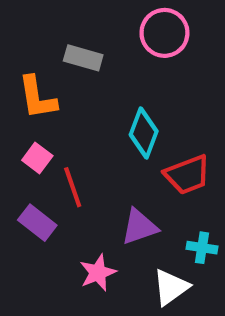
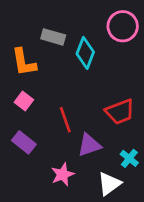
pink circle: (164, 33) -> (123, 26), moved
cyan diamond: (144, 133) -> (85, 53), moved
red line: (73, 187) -> (65, 120), moved
cyan cross: (202, 248) -> (129, 158), turned 30

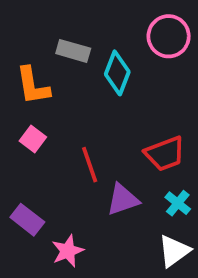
purple rectangle: (24, 142) -> (27, 220), moved
cyan cross: (129, 158) -> (178, 203), moved
pink star: (63, 174) -> (68, 251), moved
white triangle: (109, 184) -> (174, 251), moved

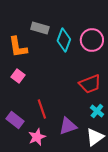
pink circle: (169, 36) -> (92, 40), moved
red line: (90, 165) -> (42, 109), moved
purple triangle: (123, 200) -> (68, 126), moved

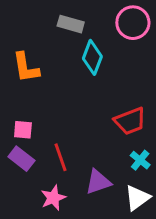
gray rectangle: (40, 28) -> (71, 24), moved
pink circle: (92, 40) -> (133, 23), moved
pink square: (18, 76) -> (23, 130), moved, turned -32
purple rectangle: (15, 120) -> (21, 159), moved

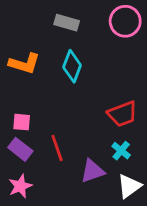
cyan diamond: (92, 57) -> (72, 66), moved
orange L-shape: (26, 68) -> (24, 63), turned -64
cyan cross: (140, 160) -> (121, 151), moved
pink star: (53, 198) -> (20, 186), moved

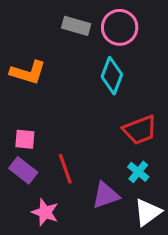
pink circle: (125, 21) -> (120, 27), moved
cyan diamond: (72, 66) -> (112, 76), moved
pink star: (20, 186) -> (45, 212), moved, turned -30

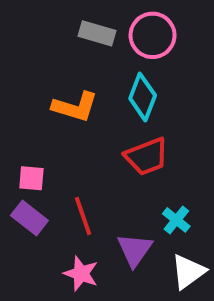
orange L-shape: (28, 72) -> (75, 107), moved
red trapezoid: (140, 130) -> (147, 156), moved
purple triangle: (106, 195) -> (135, 250), turned -36
pink star: (45, 212) -> (81, 274), moved

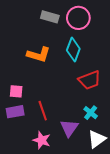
red trapezoid: (147, 156) -> (90, 80), moved
purple rectangle: (29, 218) -> (15, 112), turned -48

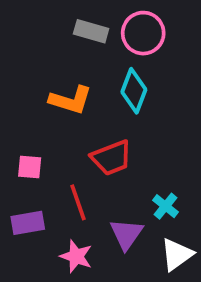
red trapezoid: (90, 80) -> (112, 158), moved
purple rectangle: (15, 112) -> (28, 223), moved

